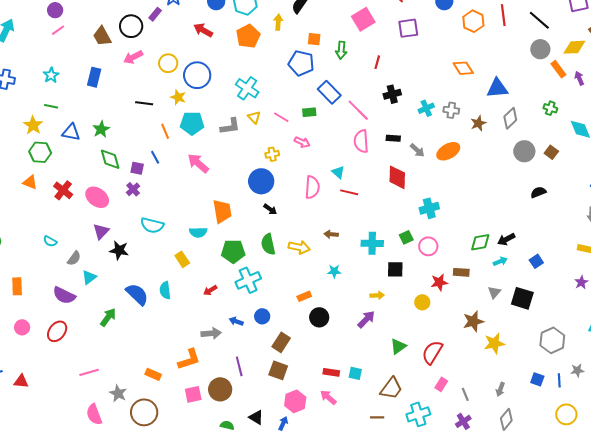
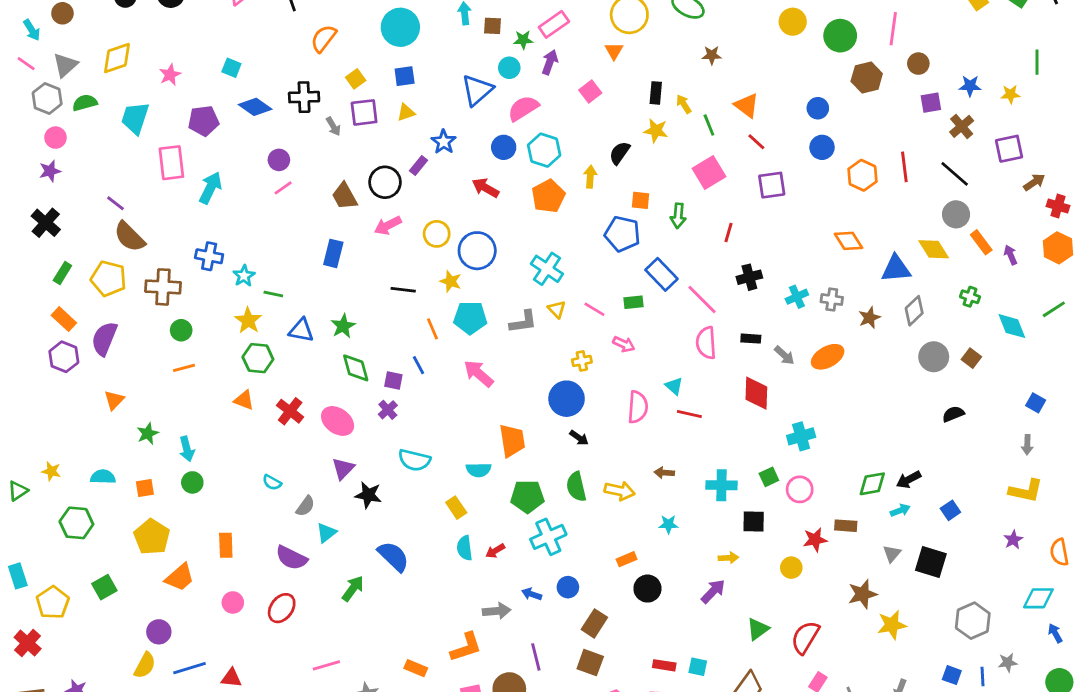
yellow diamond: (574, 47) -> (934, 249), moved, turned 60
cyan star: (51, 75) -> (244, 276), moved
cyan semicircle: (165, 290) -> (465, 548), moved

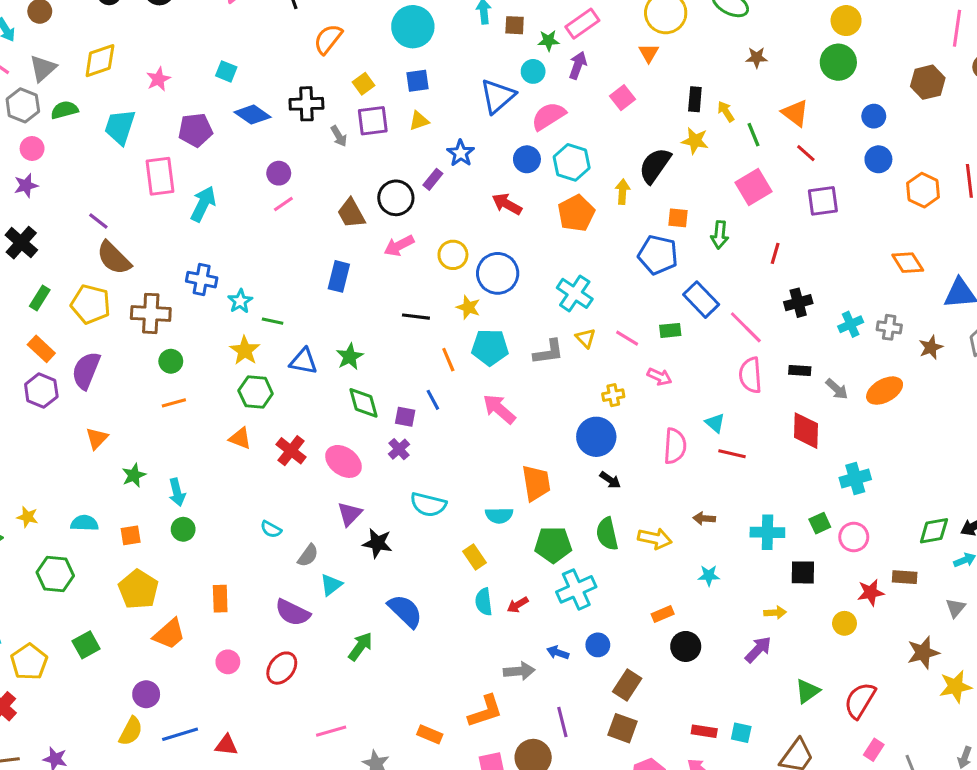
green circle: (840, 36) -> (838, 62), moved
black semicircle: (620, 153) -> (655, 165), size x1.4

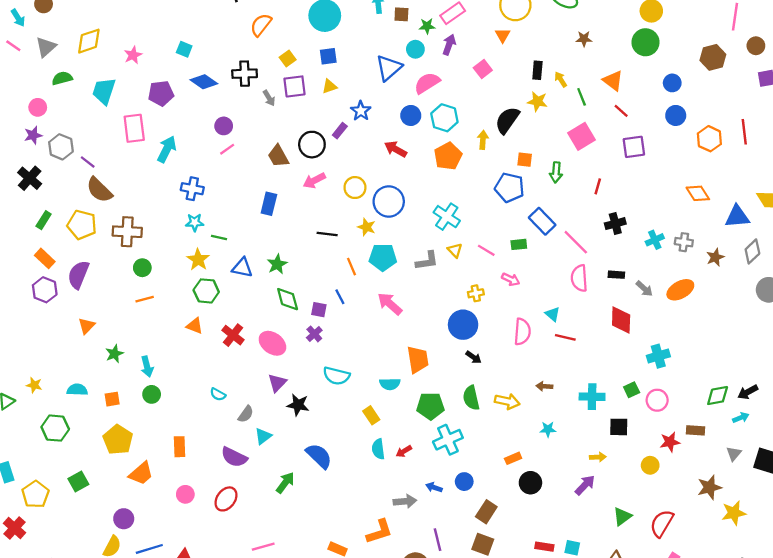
gray hexagon: (23, 105) -> (61, 147), moved
blue cross: (202, 280) -> (192, 189), moved
cyan star: (240, 301) -> (195, 222), turned 30

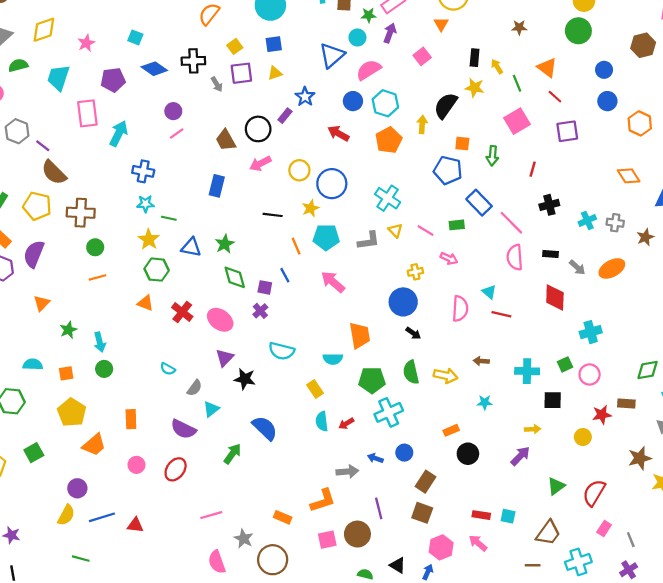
yellow star: (367, 227) -> (311, 208), turned 30

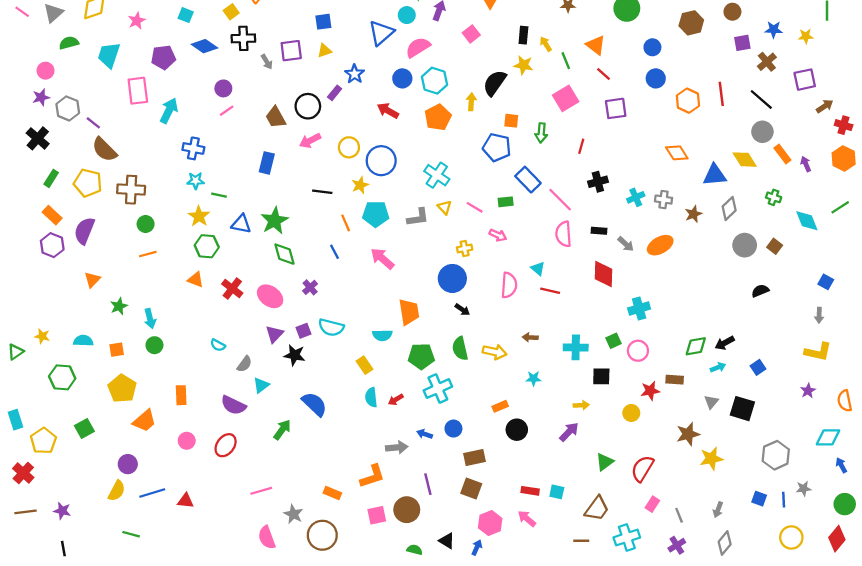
yellow square: (235, 46) -> (231, 12), moved
green star: (225, 244) -> (274, 221), size x1.4
purple square: (265, 287) -> (303, 331), moved, turned -32
brown rectangle: (426, 482) -> (475, 457), turned 45

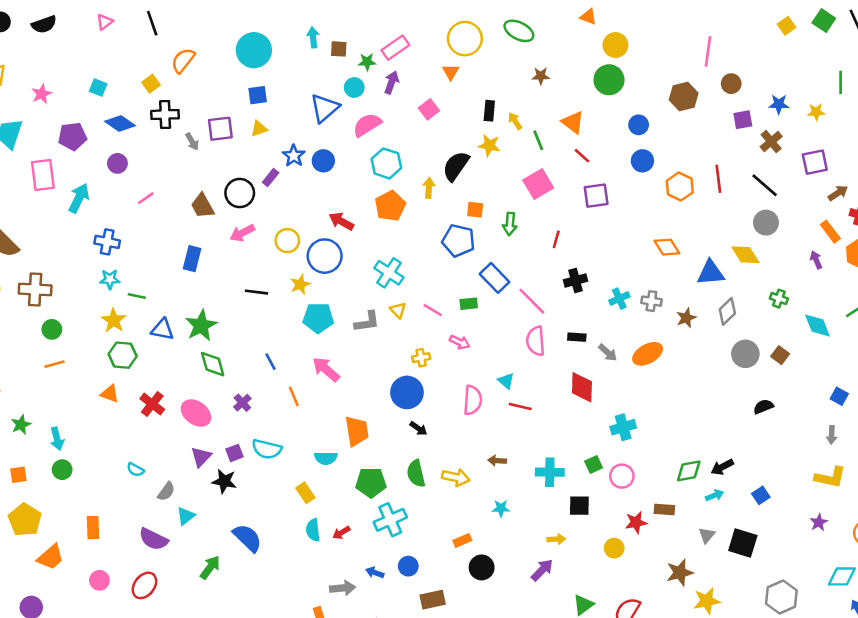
blue circle: (402, 78) -> (323, 161), moved
purple circle: (223, 88) -> (117, 163), moved
red arrow: (388, 111) -> (341, 221), moved
orange rectangle: (782, 154) -> (830, 232), moved
orange line: (346, 223) -> (294, 396), moved

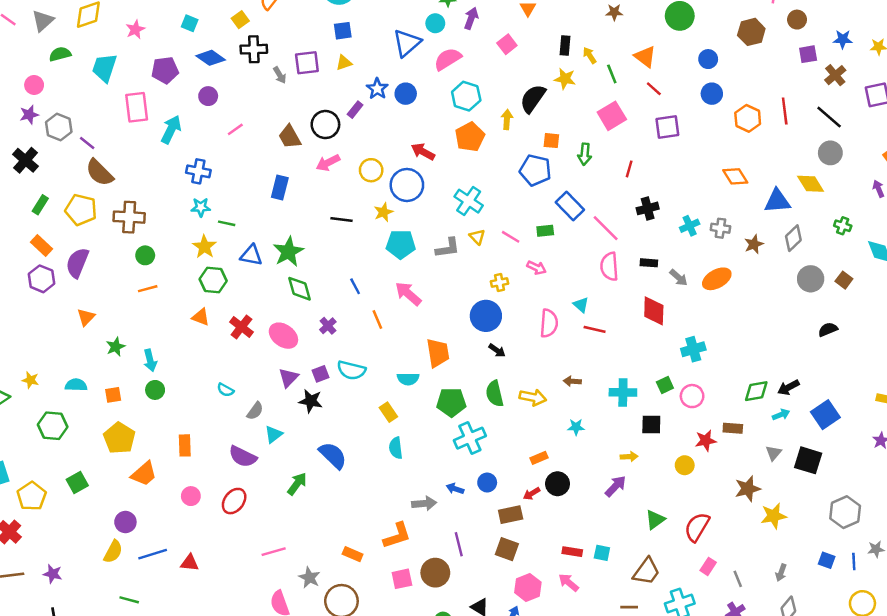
blue square: (761, 495) -> (825, 415), size x1.6
red arrow: (341, 533) -> (532, 494), moved

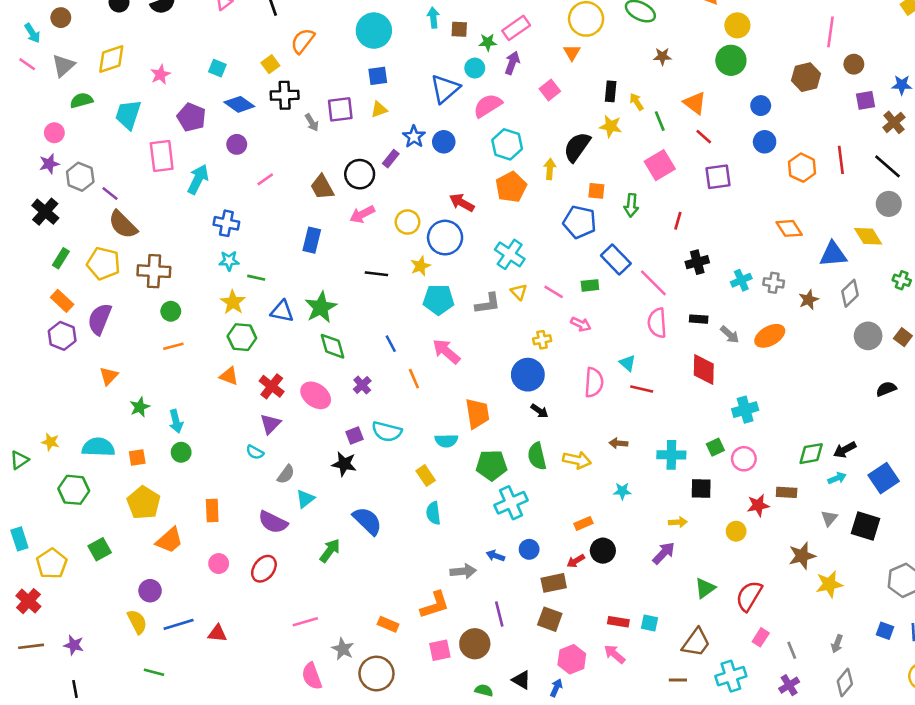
purple pentagon: (165, 70) -> (191, 117), turned 30
purple triangle: (288, 378) -> (270, 424), moved
cyan semicircle: (76, 385) -> (98, 447), size x1.4
yellow semicircle: (113, 552) -> (137, 622), turned -55

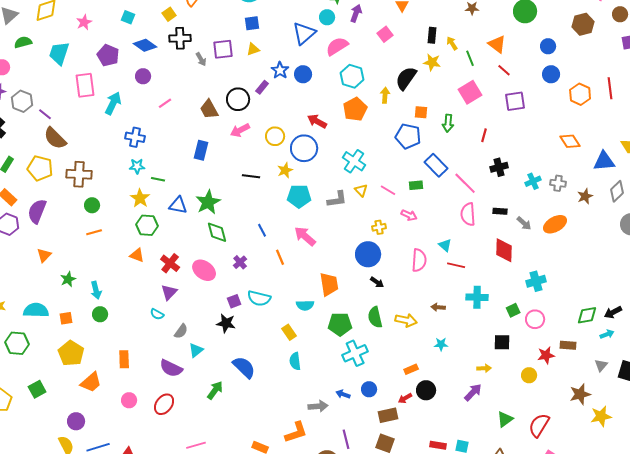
cyan cross: (671, 455) -> (477, 297), moved

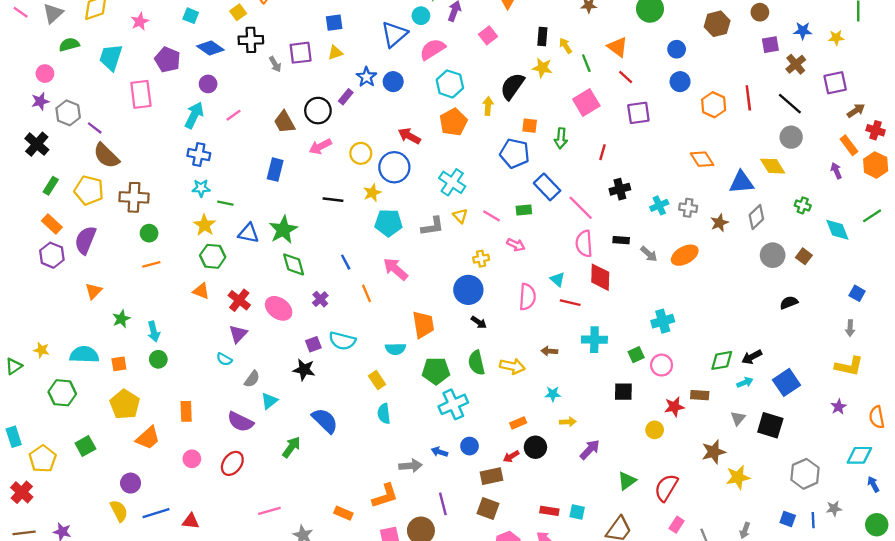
cyan arrow: (113, 103) -> (194, 115), moved
red diamond: (504, 250) -> (600, 277), moved
yellow arrow: (484, 368) -> (568, 422), moved

